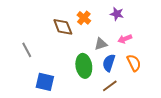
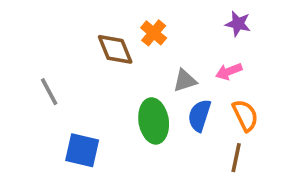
purple star: (117, 14) -> (238, 24), moved
brown line: (110, 86) -> (236, 158), moved, turned -42

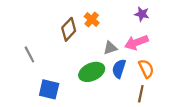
brown diamond: (115, 49) -> (69, 29), turned 65
pink arrow: (229, 71) -> (136, 42), size x1.5
green ellipse: (154, 121) -> (92, 72), turned 75

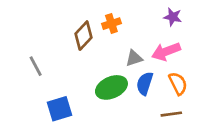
orange cross: (92, 20) -> (111, 24), turned 32
blue square: (49, 89) -> (60, 109), turned -30
brown line: (141, 94) -> (171, 114), turned 70

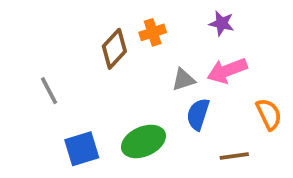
purple star: (173, 17) -> (222, 23), moved
orange semicircle: (178, 83) -> (269, 114), moved
green ellipse: (111, 87) -> (143, 141), moved

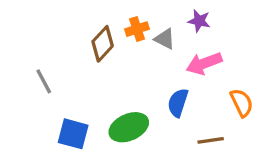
gray triangle: (183, 80) -> (165, 39), moved, turned 45
blue square: (82, 149) -> (73, 134), turned 32

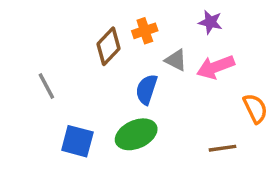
gray triangle: (165, 39) -> (176, 60), moved
blue semicircle: (178, 103) -> (146, 89), moved

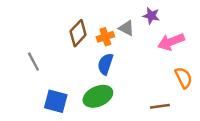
orange cross: (145, 31) -> (105, 37), moved
gray triangle: (176, 60) -> (126, 28), moved
pink arrow: (216, 67) -> (171, 42), moved

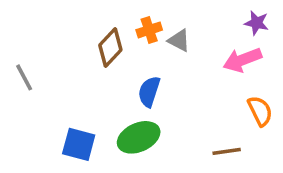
purple star: (151, 16) -> (257, 23), moved
orange cross: (105, 37) -> (149, 30), moved
gray line: (33, 62) -> (24, 77), moved

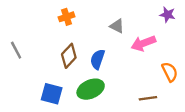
orange cross: (149, 30) -> (67, 17), moved
brown diamond: (110, 48) -> (69, 56), moved
pink arrow: (242, 60) -> (143, 43), moved

